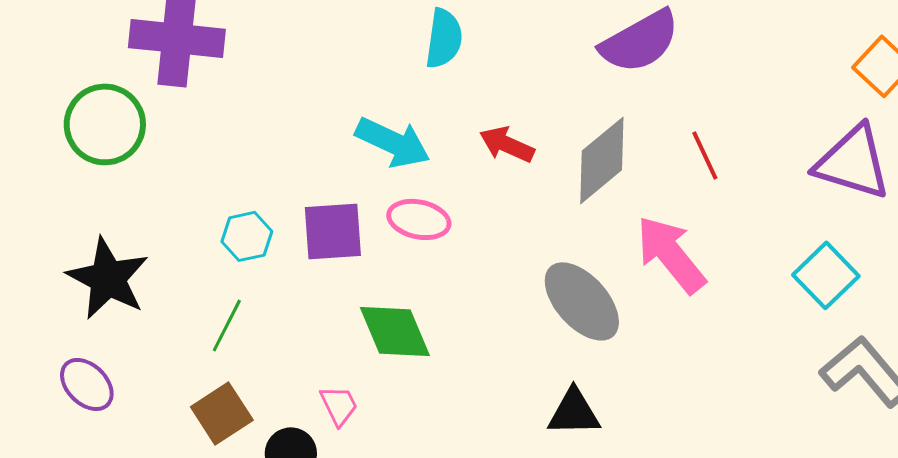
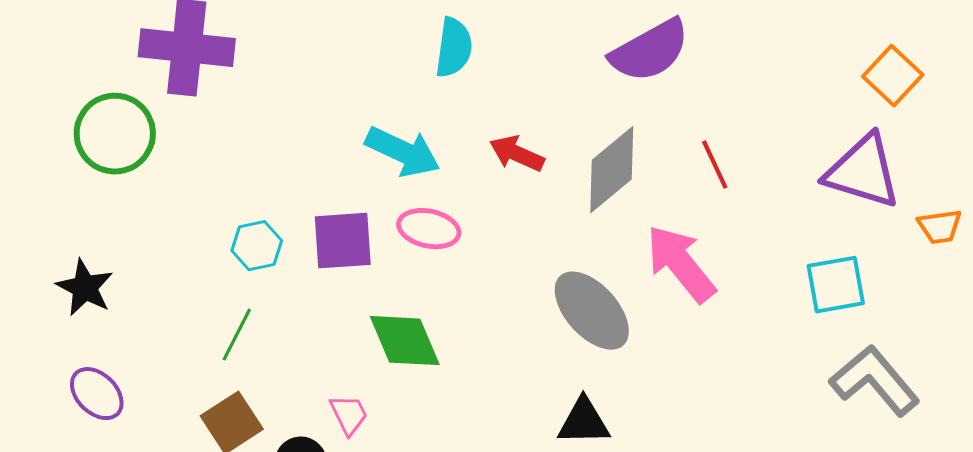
cyan square: (826, 275) -> (836, 285), turned 34
black star: (108, 278) -> (85, 288), moved, size x0.7

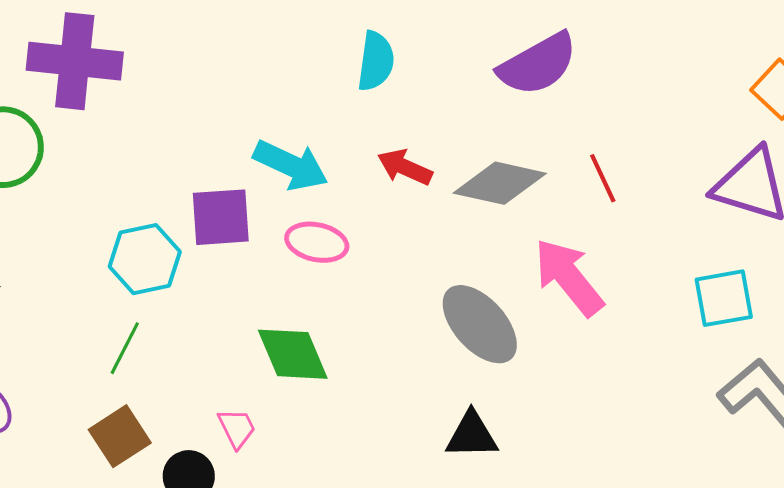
cyan semicircle: (454, 48) -> (376, 61), moved
gray diamond: (612, 170) -> (500, 183), turned 52
purple square: (343, 241) -> (221, 217), moved
cyan hexagon: (257, 246) -> (145, 259), size x1.4

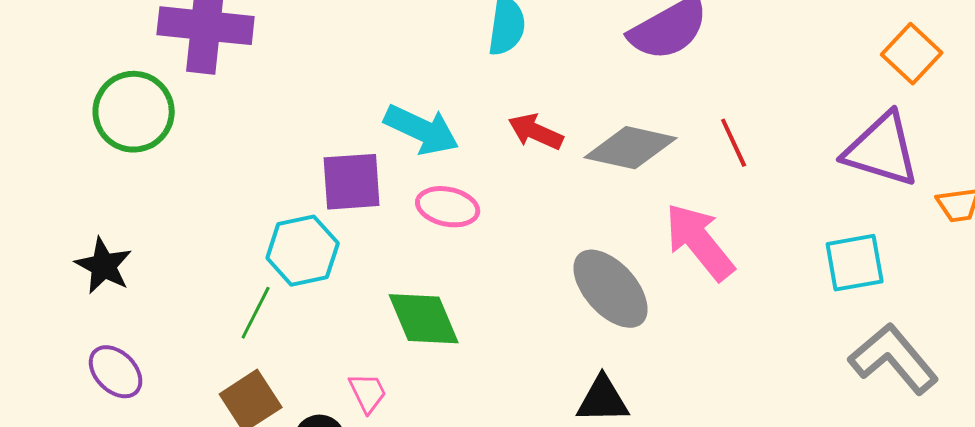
cyan hexagon: (145, 259) -> (303, 251), moved

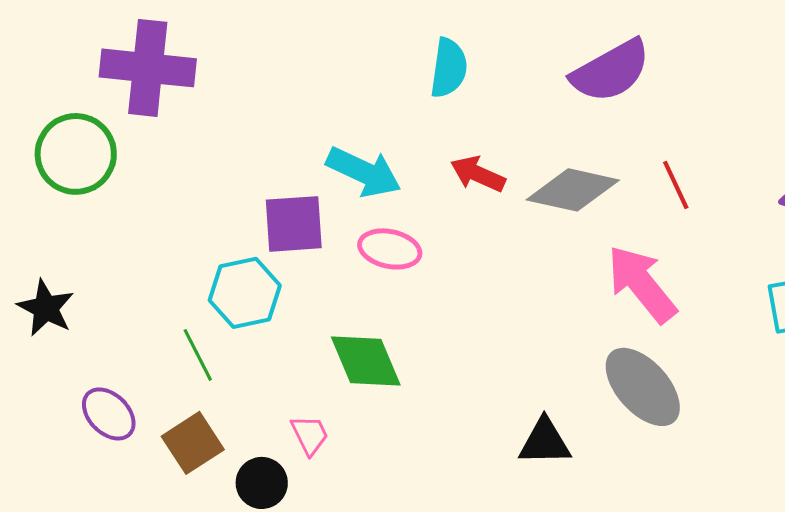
gray ellipse: (611, 289) -> (643, 387), moved
green line: (256, 313) -> (198, 355), turned -54
purple ellipse: (116, 372) -> (109, 414), moved

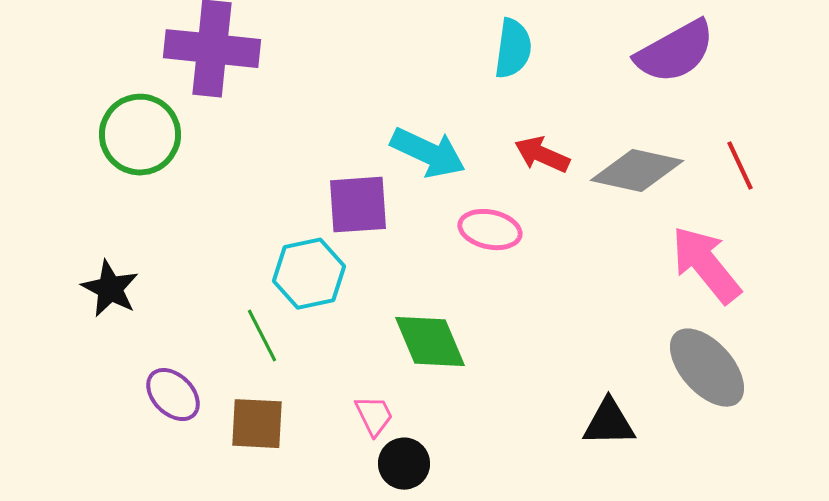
pink ellipse: (390, 249) -> (490, 230), moved
brown square: (193, 443) -> (257, 424), turned 36
black circle: (262, 483) -> (404, 464), moved

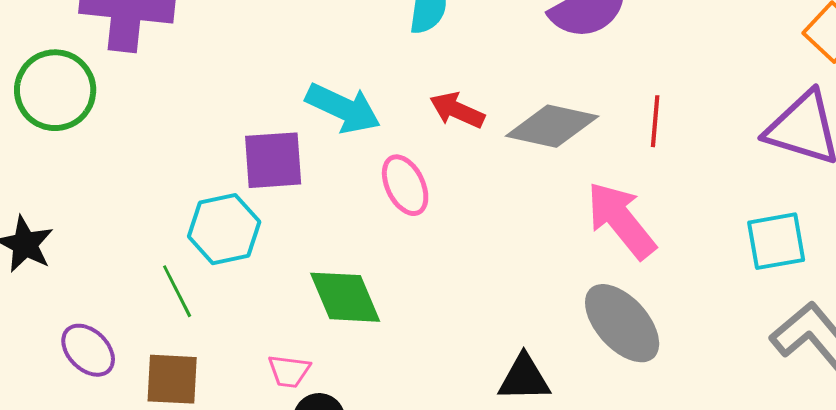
red line: (740, 166) -> (655, 121), turned 30
pink ellipse: (490, 230) -> (405, 185), turned 52
pink trapezoid: (374, 416) -> (289, 371), turned 123

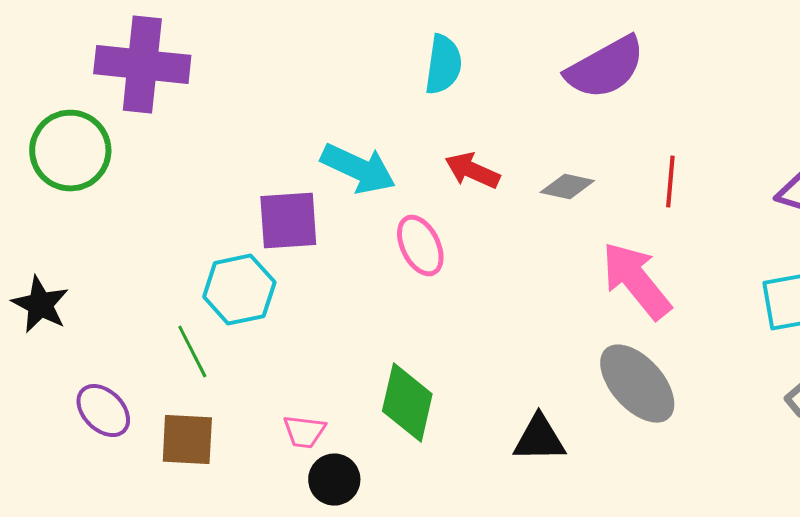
gray diamond: (552, 126) -> (567, 187), size x0.6
green diamond: (345, 297) -> (407, 403), moved, turned 36

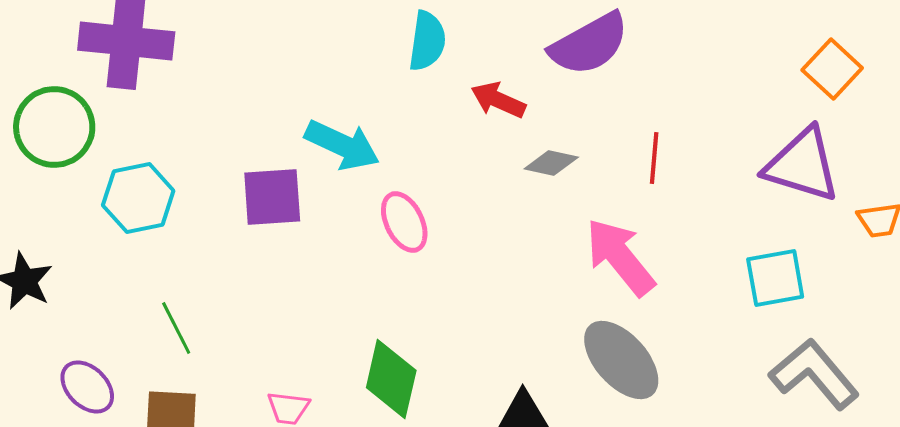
red arrow: (472, 171) -> (498, 100), moved
cyan hexagon: (239, 290) -> (138, 198), moved

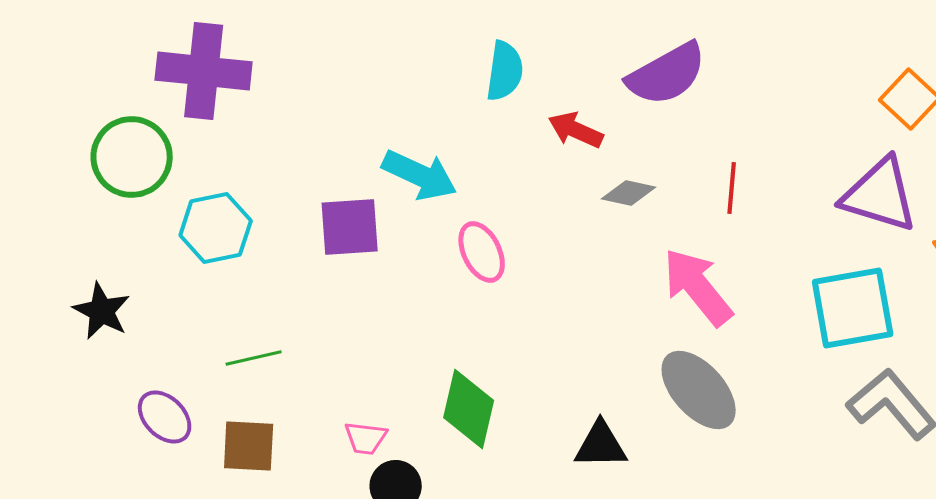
cyan square: (775, 278) -> (853, 308), size x1.4
green line: (176, 328) -> (254, 358), turned -76

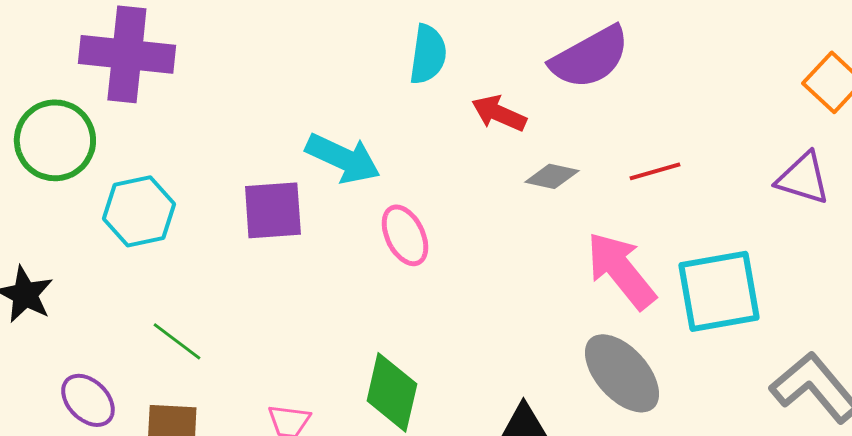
red line: (732, 188) -> (655, 171), turned 69
purple triangle: (880, 195) -> (803, 178), size x0.7
cyan square: (853, 308) -> (719, 291), moved
green line: (254, 358) -> (177, 341), turned 50

